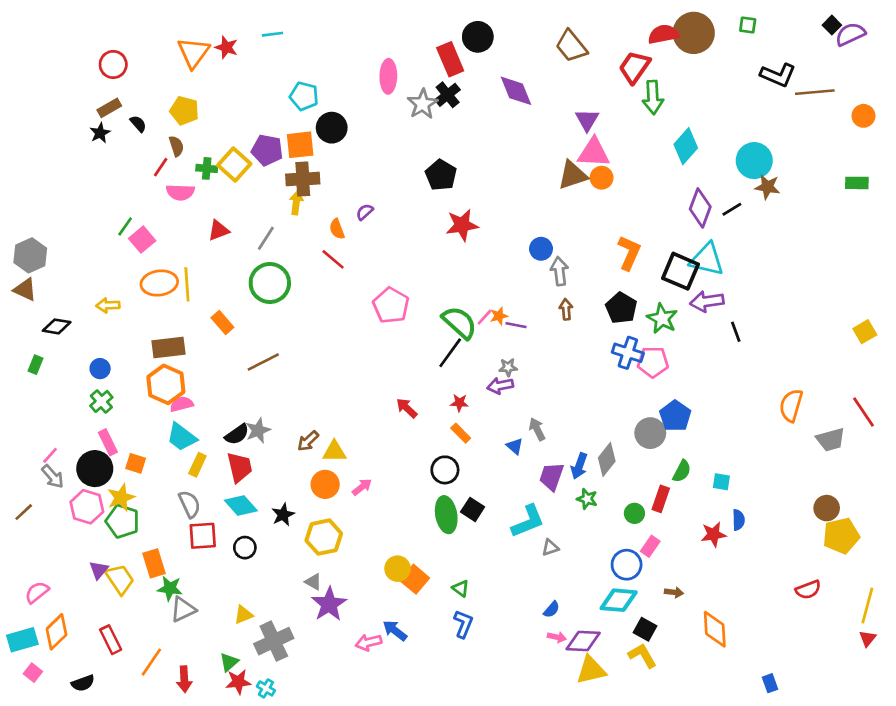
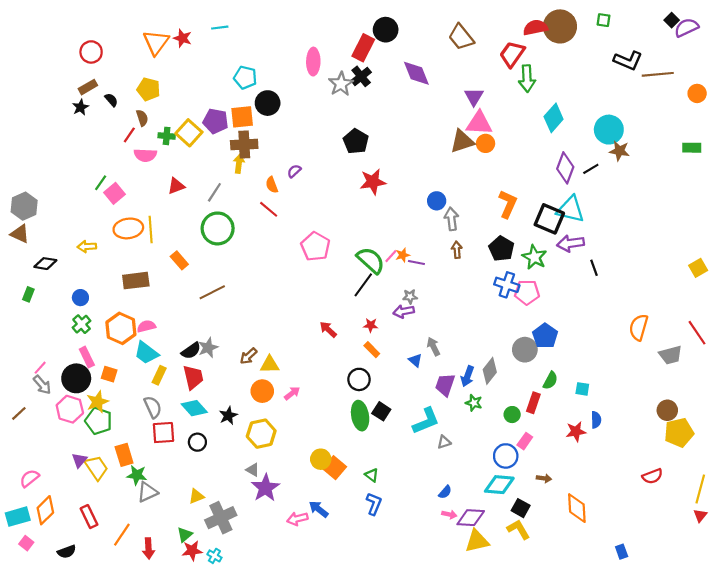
red rectangle: (450, 59) -> (363, 48), turned 50
orange hexagon: (166, 384) -> (121, 328), moved

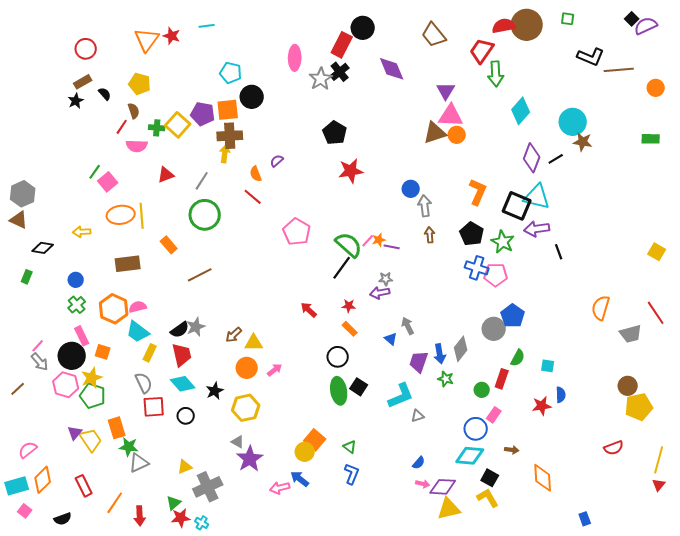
yellow square: (698, 268) -> (657, 252), turned -30
blue arrow: (467, 376) -> (440, 354), turned -30
yellow circle: (321, 459) -> (305, 452), moved

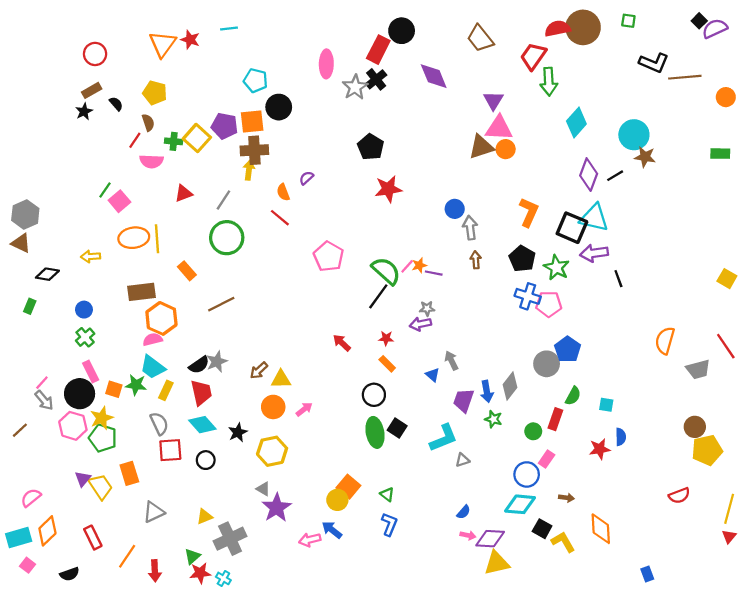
orange hexagon: (114, 309) -> (161, 318), moved
green star: (129, 447) -> (136, 385), moved
yellow L-shape: (488, 498) -> (563, 542), moved

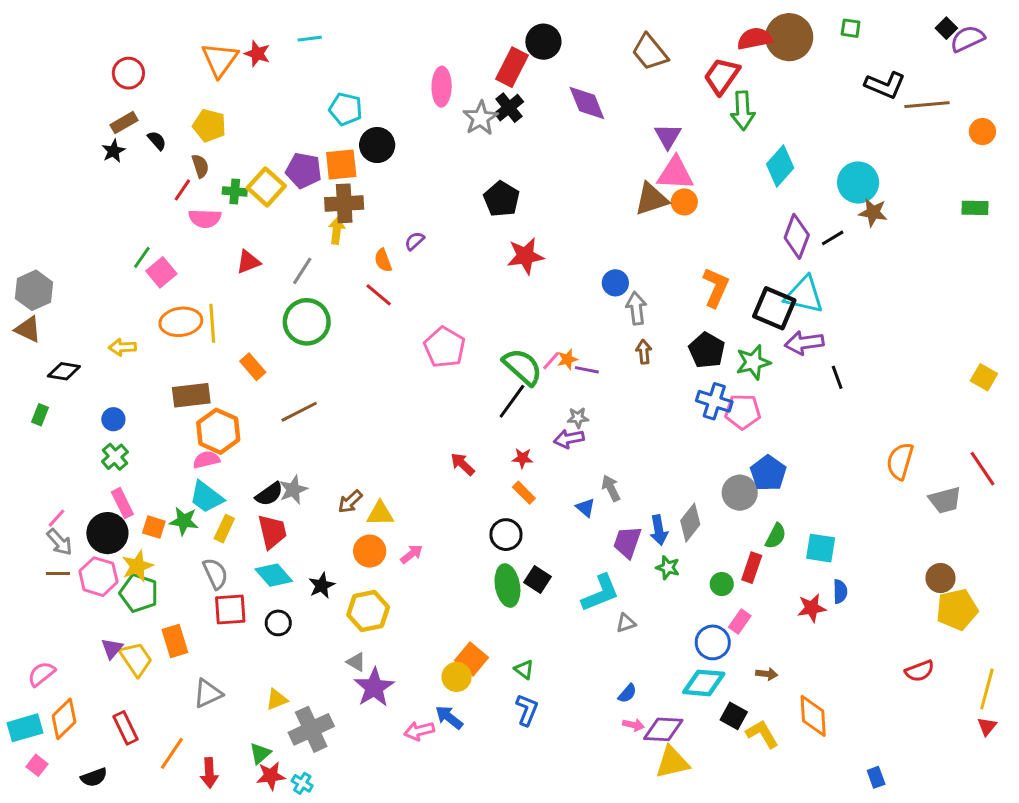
green star: (556, 268) -> (753, 362), turned 30
cyan square: (606, 405) -> (821, 548), size x1.5
brown line: (20, 430) -> (58, 574), moved, turned 42

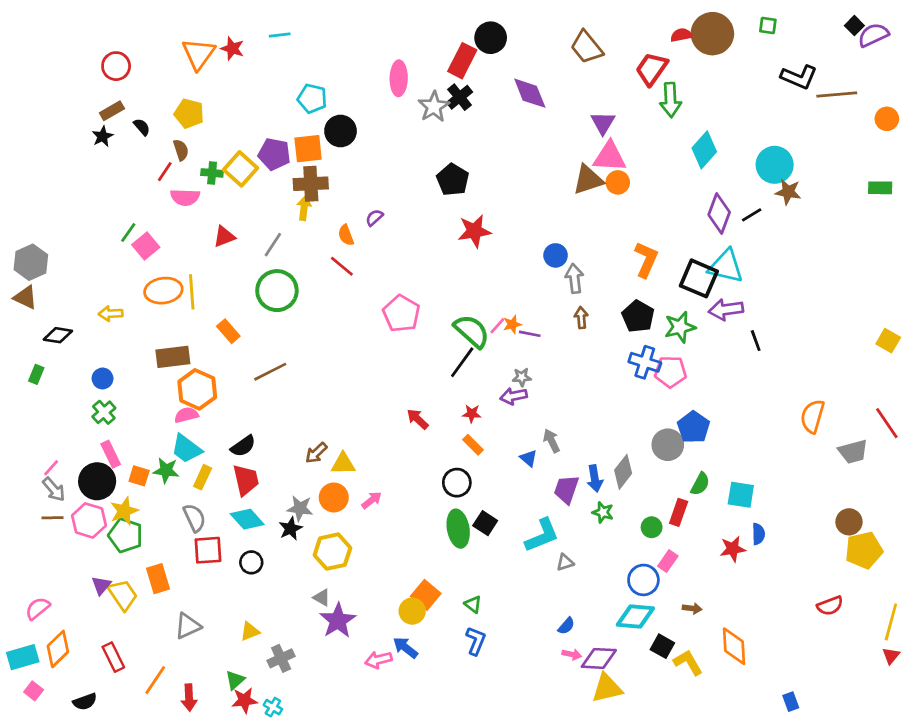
red semicircle: (755, 39) -> (681, 35), size x0.7
gray star: (293, 490) -> (300, 508), moved, turned 30
gray cross: (311, 729) -> (281, 658), size x0.7

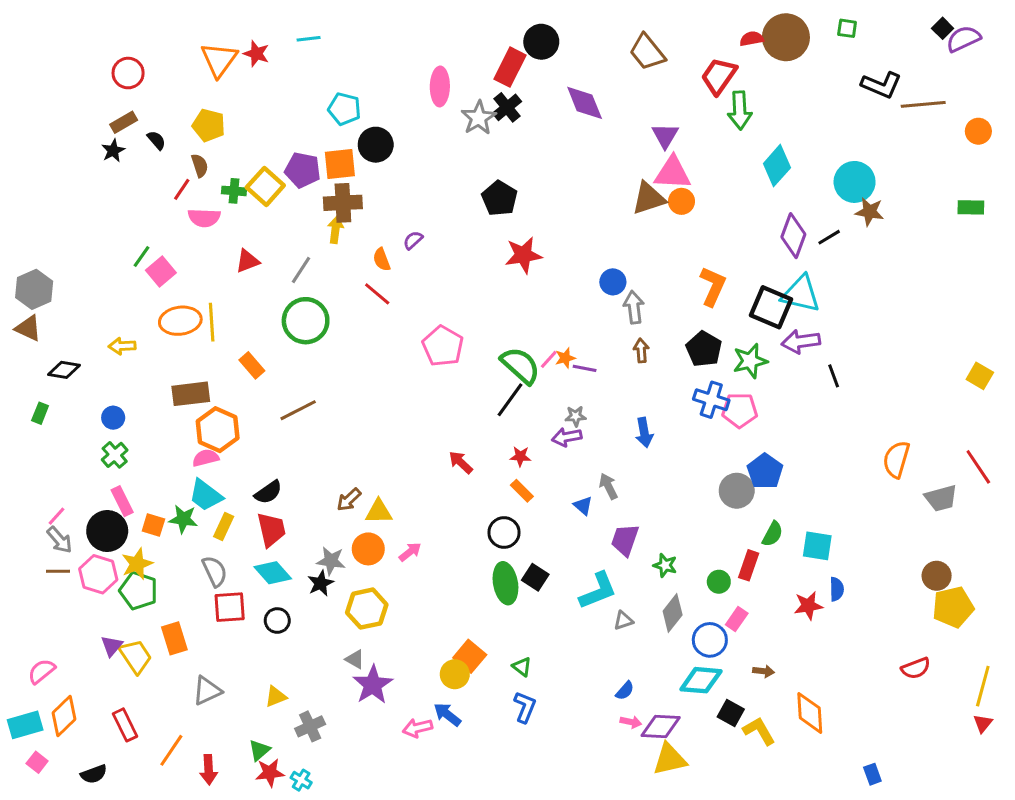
gray diamond: (623, 472) -> (673, 613), moved
blue arrow: (595, 479) -> (644, 433), moved

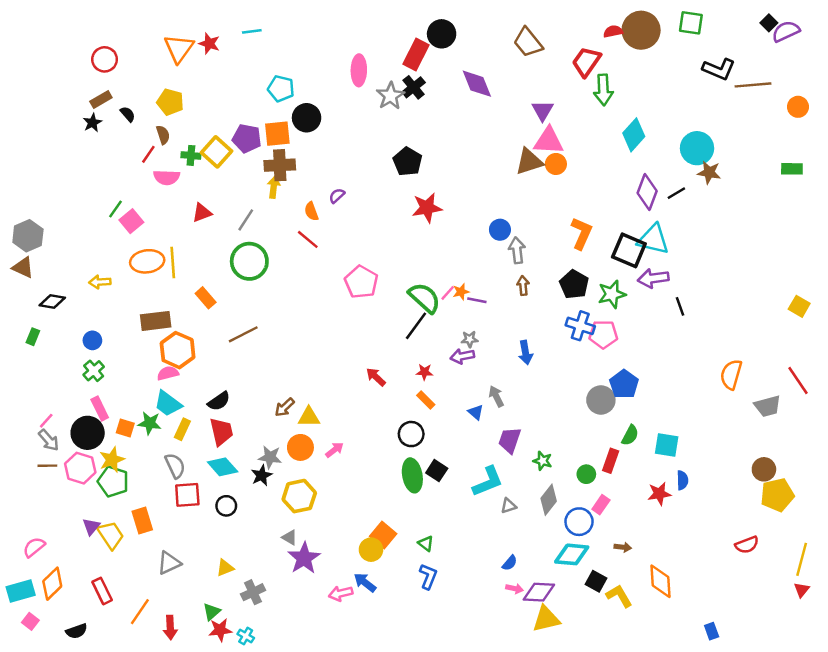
green square: (847, 28) -> (691, 23), size x1.5

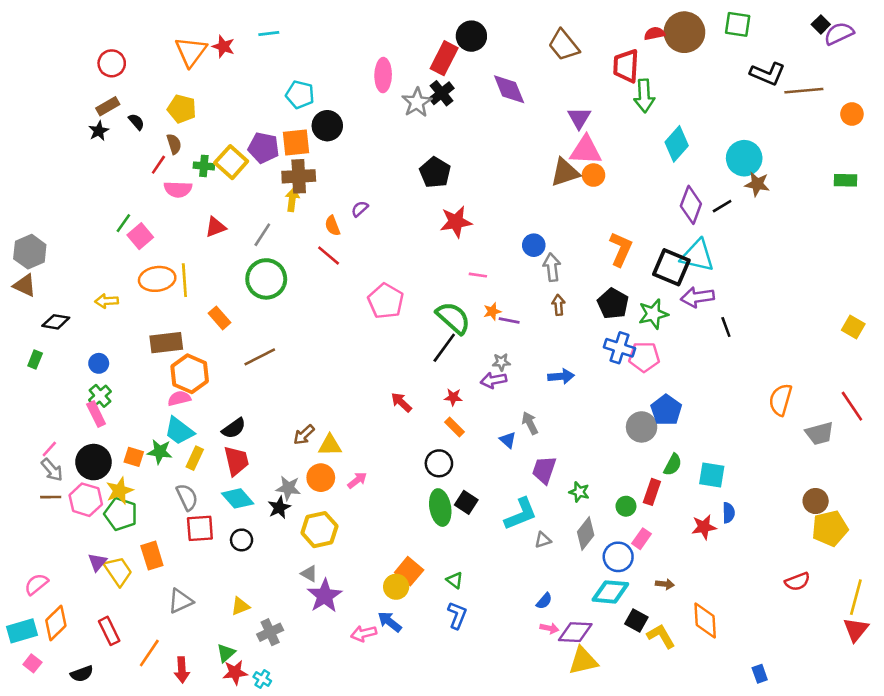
red trapezoid: (586, 62) -> (626, 66), turned -32
pink line: (448, 293) -> (478, 275), moved, turned 56
blue arrow: (525, 353) -> (561, 376), turned -85
pink rectangle: (100, 409) -> (96, 414), moved
red triangle: (802, 590) -> (856, 630), size x1.5

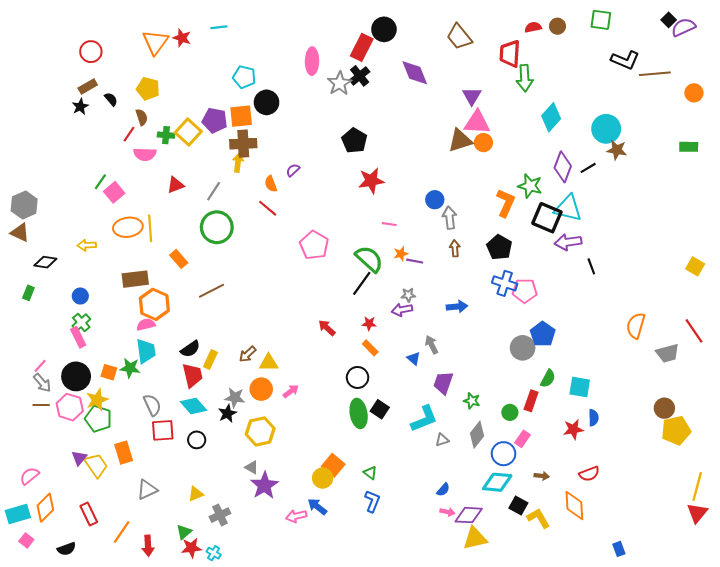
brown circle: (684, 32) -> (557, 26), size x0.5
green star: (653, 314) -> (530, 186), moved, turned 30
cyan trapezoid: (179, 431) -> (146, 351), turned -135
yellow rectangle: (195, 458) -> (210, 359), moved
red semicircle: (797, 582) -> (589, 474), moved

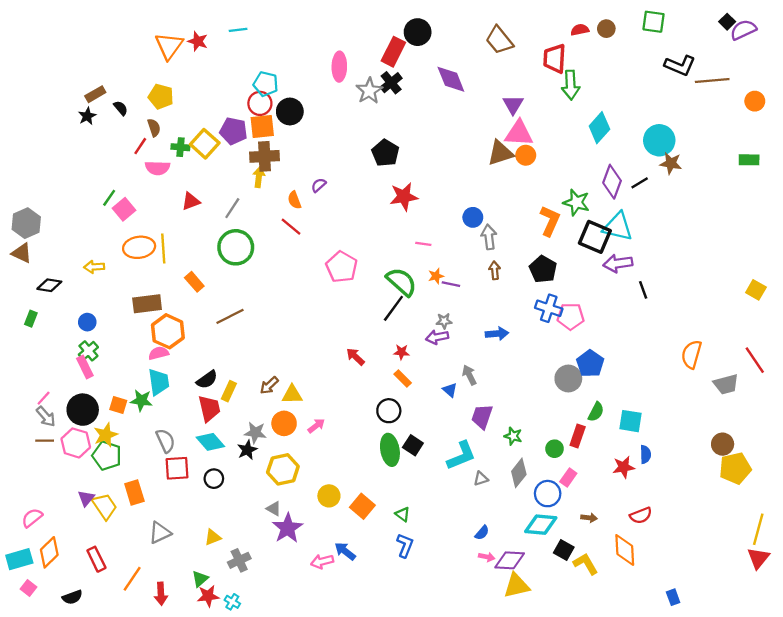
red circle: (91, 52) -> (260, 103), moved
yellow circle: (323, 478) -> (329, 496), moved

